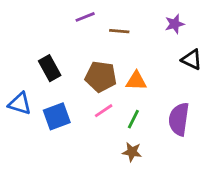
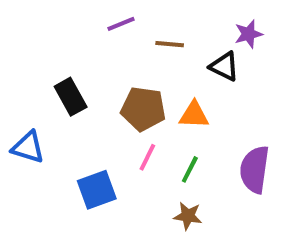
black triangle: (192, 60) -> (224, 66), moved
pink line: (104, 111) -> (147, 157), turned -30
blue square: (57, 116) -> (97, 190), moved

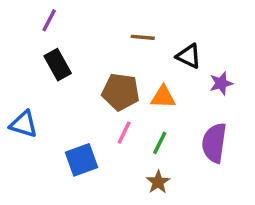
purple line: (121, 24) -> (49, 20), moved, turned -40
purple star: (248, 34) -> (221, 83), moved
black rectangle: (71, 97) -> (58, 65), moved
brown star: (188, 216) -> (158, 182), turned 30

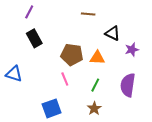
brown line: (143, 37) -> (88, 14), moved
pink line: (124, 133) -> (65, 79), moved, turned -48
blue square: (81, 160) -> (52, 108), moved

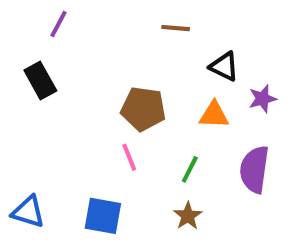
black rectangle: (34, 38) -> (40, 81), moved
orange triangle: (97, 58) -> (214, 115), moved
blue triangle: (14, 74) -> (28, 212), moved
blue square: (52, 108) -> (103, 216), turned 30

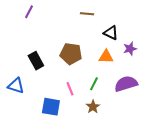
black rectangle: (40, 81) -> (36, 61), moved
pink line: (129, 157) -> (70, 89), moved
purple semicircle: (254, 169) -> (126, 84), turned 65
blue triangle: (28, 212) -> (16, 86), moved

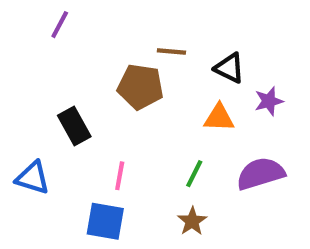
brown line: (87, 14) -> (171, 51), moved
brown pentagon: (71, 54) -> (140, 87), moved
pink line: (70, 89) -> (120, 176), moved, turned 32

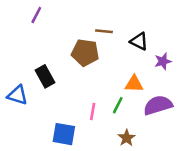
orange triangle: (219, 118) -> (134, 84), moved
pink line: (120, 176) -> (93, 112), moved
blue triangle: (33, 178) -> (17, 95), moved
brown star: (192, 221) -> (127, 138), moved

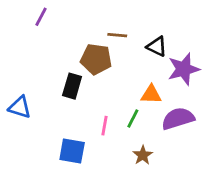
purple star: (163, 61) -> (184, 69), size x1.6
black rectangle: (45, 76) -> (72, 86), moved, turned 45

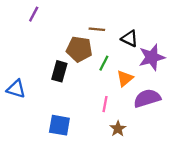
orange triangle: (151, 94) -> (125, 78), turned -42
green line: (133, 119) -> (104, 63), moved
pink line: (105, 126) -> (105, 104), moved

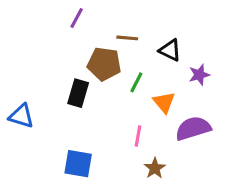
purple line: (34, 14) -> (77, 18), moved
purple star: (152, 57) -> (199, 75), size x0.6
orange triangle: (125, 78) -> (164, 102), turned -30

